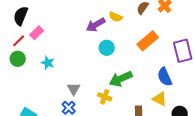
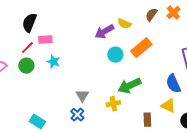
pink rectangle: (37, 33) -> (45, 40), turned 40
orange rectangle: (148, 41) -> (141, 48), moved
cyan star: (48, 63) -> (53, 62), moved
yellow cross: (105, 97) -> (113, 104), turned -32

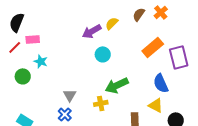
yellow semicircle: (124, 24) -> (112, 23), turned 112
orange rectangle: (141, 48) -> (153, 47), moved
green circle: (26, 66) -> (23, 76), moved

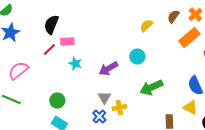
purple arrow: (92, 31) -> (108, 68), moved
orange rectangle: (153, 47) -> (189, 38), moved
green circle: (23, 76) -> (57, 100), moved
yellow cross: (101, 103) -> (119, 108), moved

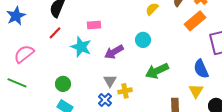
pink rectangle: (67, 42) -> (94, 25), moved
cyan star: (75, 64) -> (81, 47), size x1.5
yellow triangle: (190, 108) -> (196, 91), turned 35

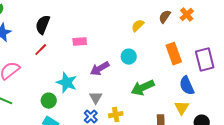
orange rectangle: (195, 21) -> (174, 54), moved, turned -70
cyan star: (81, 47) -> (67, 83), moved
yellow cross: (125, 91) -> (116, 115), moved

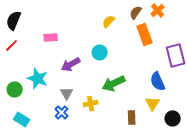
orange rectangle: (174, 54) -> (145, 34), moved
green circle: (49, 101) -> (15, 89), moved
yellow cross: (116, 115) -> (91, 103), moved

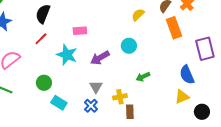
cyan star: (38, 78) -> (67, 55), moved
green arrow: (114, 83) -> (143, 77), size x0.6
yellow triangle: (153, 103) -> (182, 97), turned 35
brown rectangle: (132, 117) -> (130, 112), moved
cyan rectangle: (22, 119) -> (59, 103), moved

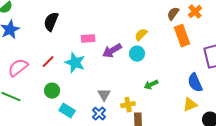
yellow semicircle: (138, 15) -> (141, 35), moved
red line: (41, 39) -> (48, 62), moved
purple arrow: (100, 58) -> (112, 51), moved

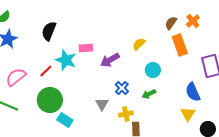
cyan circle: (137, 54) -> (153, 70), moved
cyan star: (75, 63) -> (66, 60), moved
green circle: (52, 91) -> (50, 100), size x1.6
yellow triangle: (190, 105) -> (188, 114), turned -35
blue cross: (99, 114) -> (122, 88), moved

